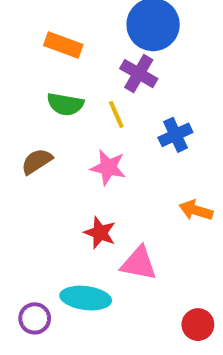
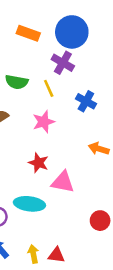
orange rectangle: (63, 45) -> (28, 33), moved
blue cross: (175, 135) -> (86, 101), turned -36
pink star: (108, 167) -> (44, 122), turned -30

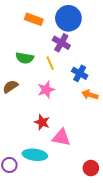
orange arrow: (99, 149) -> (90, 95), moved

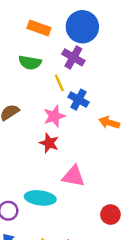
green semicircle: (25, 58) -> (30, 63), moved
blue cross: (80, 73) -> (79, 100), moved
red star: (42, 122) -> (49, 143), moved

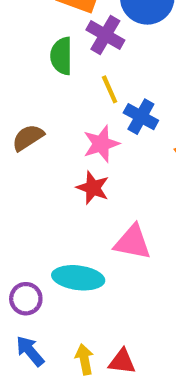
purple cross: (73, 57) -> (105, 35), moved
green semicircle: (30, 63) -> (61, 56), turned 80

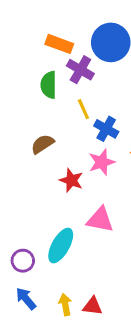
brown semicircle: (28, 138) -> (43, 144), moved
pink star: (101, 144) -> (102, 162), moved
cyan ellipse: (78, 278) -> (61, 246), turned -68

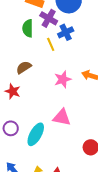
blue cross: (106, 129) -> (66, 32), moved, turned 35
red star: (71, 180) -> (13, 91), moved
purple circle: (23, 261) -> (11, 128), moved

